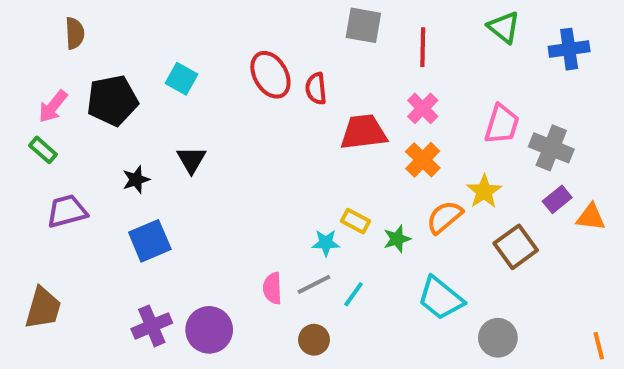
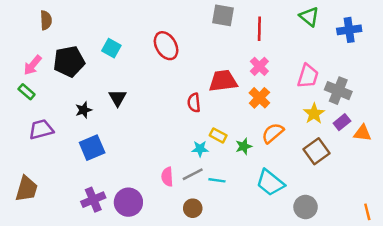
red semicircle: (316, 89) -> (194, 103), moved
yellow star: (484, 191) -> (314, 114), moved
cyan line: (354, 294) -> (217, 180), turned 63

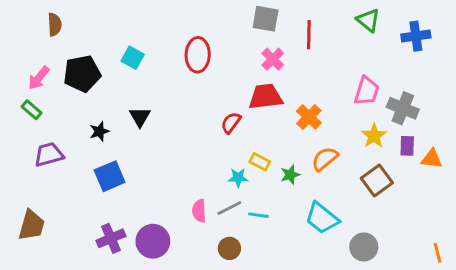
red ellipse: (166, 46) -> (198, 55), turned 32
pink cross: (259, 66) -> (273, 59), moved
red semicircle: (194, 103) -> (231, 123), turned 42
purple rectangle: (342, 122) -> (407, 146), turned -49

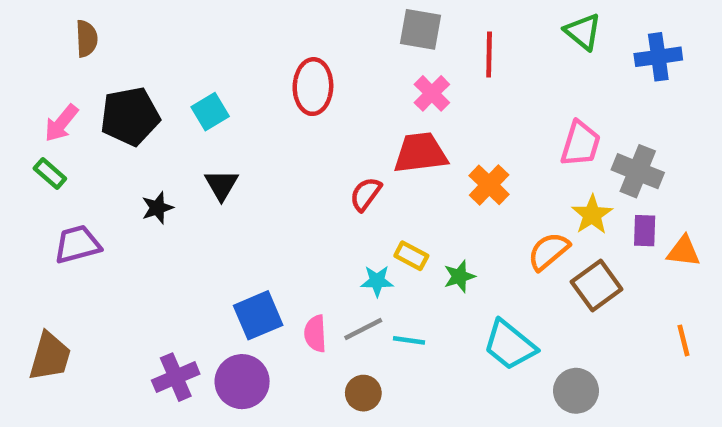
cyan square: (133, 58) -> (210, 112), moved, turned 30
orange semicircle: (325, 159) -> (549, 251), moved
blue square: (110, 176) -> (258, 315), moved
orange line: (437, 253) -> (684, 340), moved

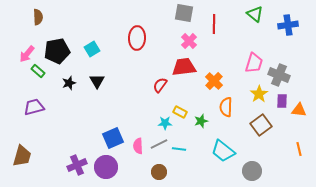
green rectangle: (50, 173) -> (38, 71), moved
black star: (157, 208) -> (69, 83), moved
orange semicircle: (549, 251) -> (226, 107), moved, turned -48

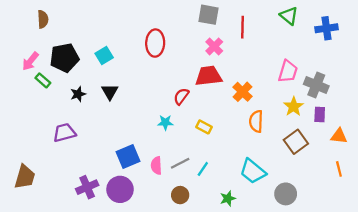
purple trapezoid: (34, 107) -> (64, 133), moved
orange triangle: (299, 110) -> (339, 136), moved
green star: (201, 121) -> (228, 198), moved
cyan star: (165, 123) -> (165, 122), moved
cyan line: (179, 149) -> (203, 169), turned -64

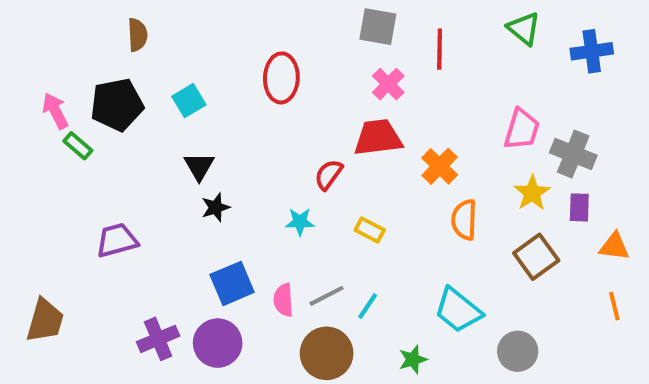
brown semicircle: (43, 19) -> (137, 35), moved
pink arrow: (30, 61) -> (55, 111), turned 114
black star: (78, 94) -> (216, 207), moved
brown circle: (180, 195) -> (327, 353), size x1.6

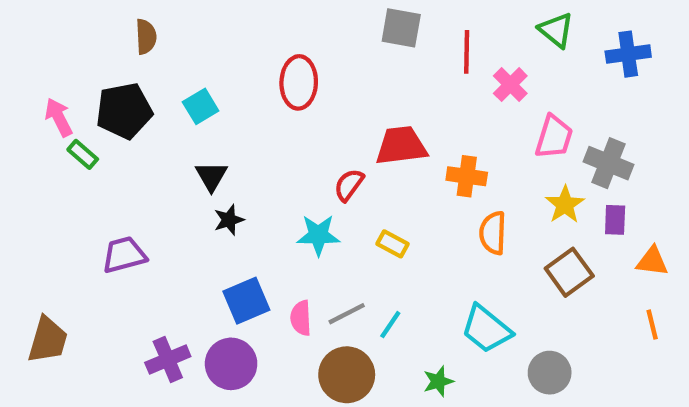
pink cross: (388, 84) -> (510, 85), moved
orange cross: (440, 166) -> (467, 176), turned -36
cyan star: (300, 222) -> (318, 235), size x1.4

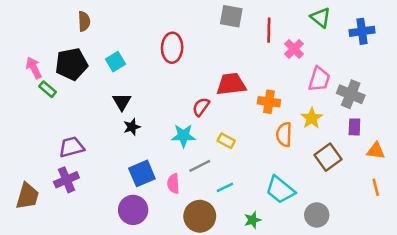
yellow star: (565, 205) -> (312, 118), moved
gray line: (347, 314) -> (200, 166), moved
cyan line: (390, 325) -> (225, 187), turned 30
purple cross: (168, 359) -> (66, 180), moved

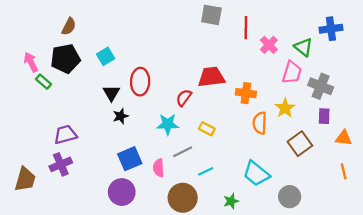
green triangle: (320, 18) -> (303, 47), moved
brown semicircle: (84, 21) -> (69, 26), moved, turned 30
red ellipse: (172, 48) -> (140, 82), moved

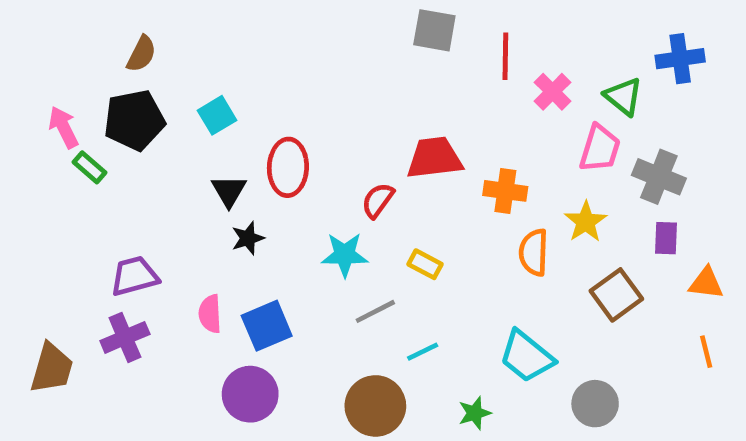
pink semicircle: (159, 168) -> (210, 314), moved

